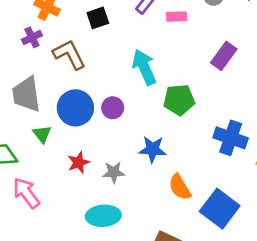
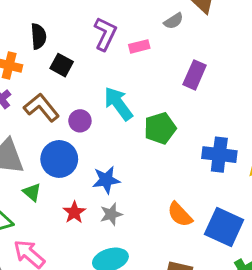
black square: (98, 18) -> (62, 65), turned -30
purple circle: (113, 108) -> (80, 121), moved
blue star: (153, 149) -> (106, 180), moved

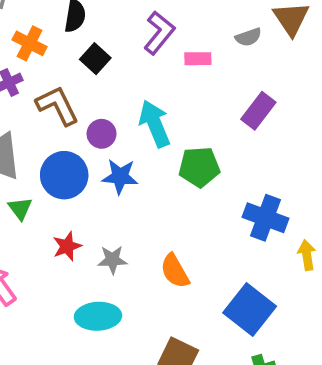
blue star: (106, 180) -> (120, 177), moved
orange semicircle: (180, 214) -> (175, 271), moved

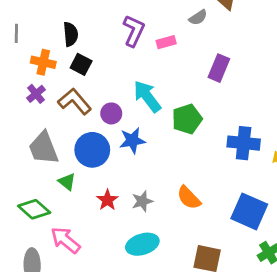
black square: (95, 59) -> (81, 64), moved

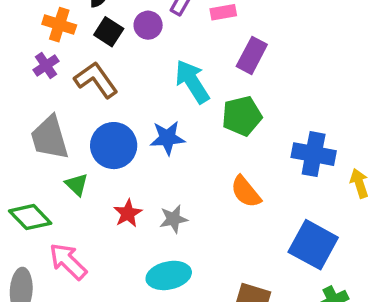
purple rectangle: (219, 68) -> (252, 55), moved
purple circle: (111, 113) -> (148, 25), moved
orange semicircle: (189, 198) -> (246, 192), moved

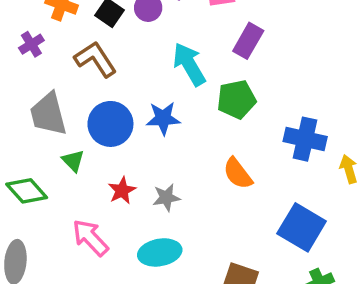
purple cross: (46, 65) -> (31, 44), moved
pink arrow: (68, 261) -> (90, 238), moved

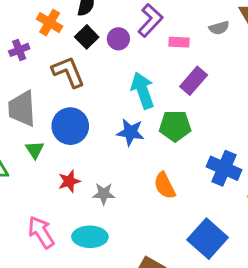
blue star: (163, 118) -> (130, 132), moved
pink arrow: (90, 238) -> (41, 232), moved

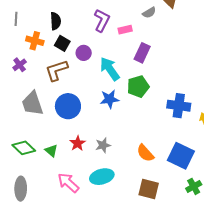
purple circle: (118, 39) -> (84, 53), moved
brown L-shape: (68, 72) -> (57, 70), turned -70
green triangle: (35, 150) -> (51, 151), moved
orange semicircle: (165, 185) -> (145, 153), moved

